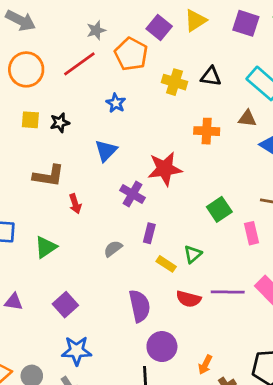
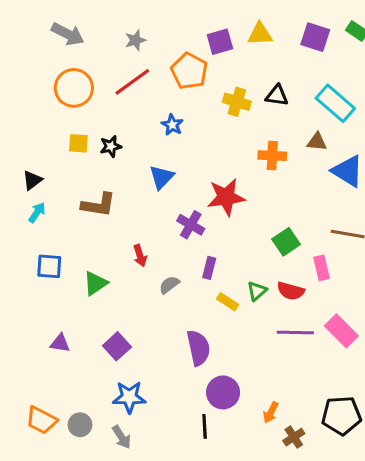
yellow triangle: (196, 20) -> (260, 34), turned 30
purple square: (159, 27) -> (220, 42), turned 35
gray star: (96, 30) -> (135, 40), moved
red arrow: (75, 204) -> (140, 256), moved
red semicircle: (189, 299) -> (291, 291), moved

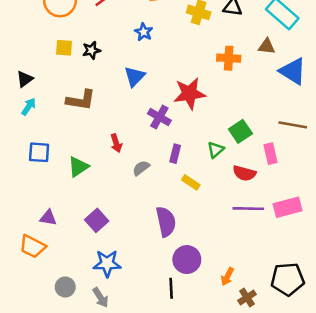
green triangle: (257, 291) -> (216, 150), moved
pink rectangle: (341, 331) -> (288, 207), turned -60
orange trapezoid: (42, 420) -> (33, 246), moved

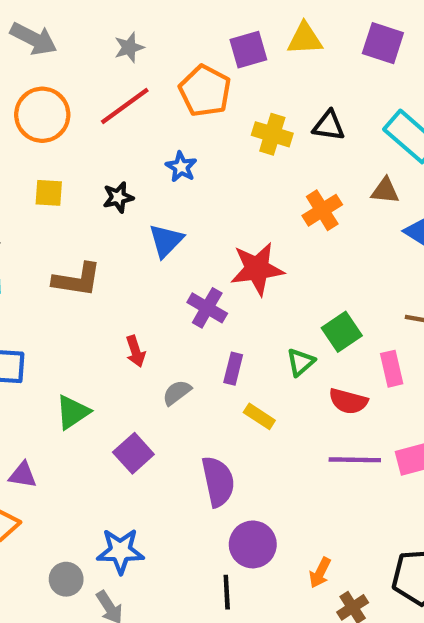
black star: (91, 50) -> (118, 197), moved
orange cross: (229, 58) -> (322, 210), turned -35
green triangle: (78, 167) -> (73, 412), moved
purple square: (97, 220) -> (133, 453), moved
gray circle: (65, 287) -> (66, 579), moved

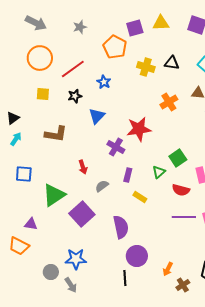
red line: (125, 106) -> (73, 69), moved
green triangle: (73, 412) -> (54, 195), size x1.4
purple square: (133, 453) -> (82, 214), size x1.4

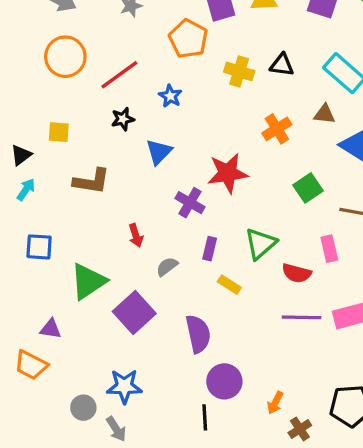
yellow square: (43, 94) -> (59, 132), moved
green square: (178, 158) -> (308, 188), moved
green triangle: (159, 172) -> (260, 244), size x1.5

